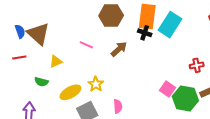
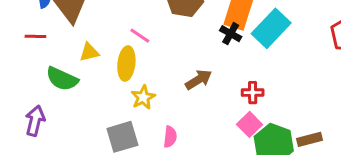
brown arrow: (119, 49) -> (199, 80), moved
red cross: (197, 65) -> (253, 93), moved
green semicircle: (41, 82) -> (62, 79), size x1.5
yellow ellipse: (70, 92) -> (126, 63), moved, turned -65

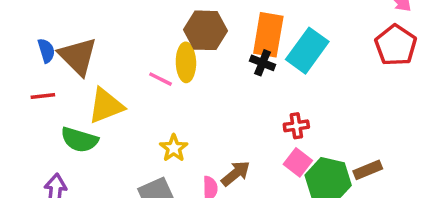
yellow triangle: (89, 52) -> (106, 106), size x1.6
yellow ellipse: (126, 63) -> (186, 62), moved
brown arrow: (199, 80) -> (236, 173), moved

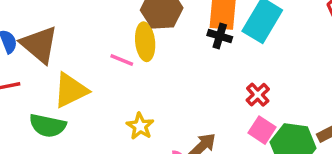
red cross: (296, 126) -> (258, 95), turned -30

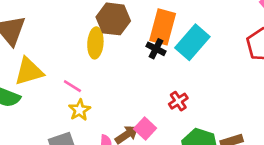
pink line: (122, 60) -> (72, 86), moved
pink square: (262, 130) -> (145, 129), moved

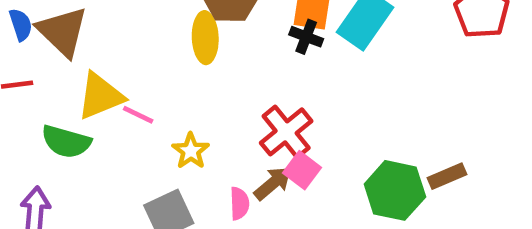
pink line: (72, 86) -> (138, 115), moved
red cross: (178, 101) -> (286, 132), moved, size x1.6

